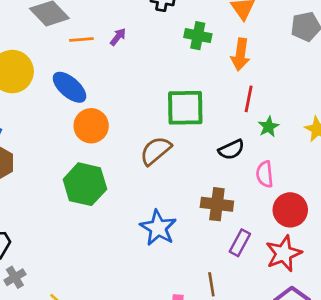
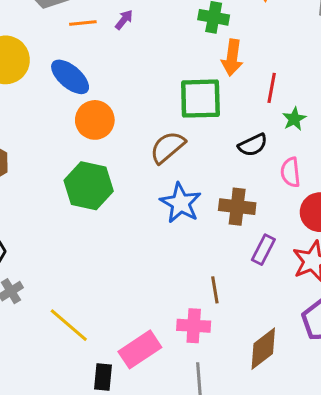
orange arrow: (240, 54) -> (232, 58), moved
blue star: (158, 228) -> (181, 203), moved
brown line: (211, 284) -> (215, 290), moved

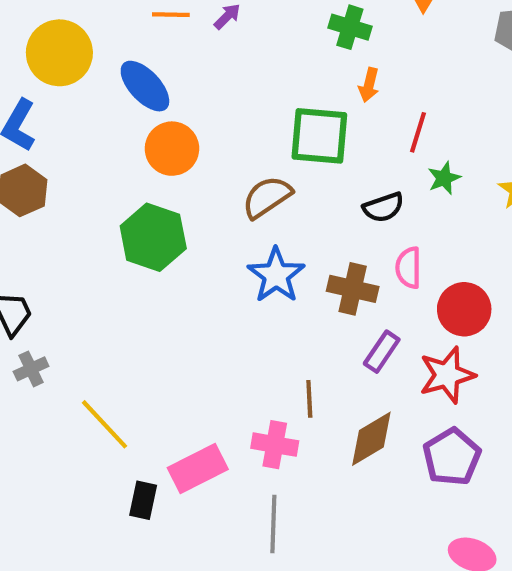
orange arrow: (232, 58) -> (369, 85), size x0.7
pink semicircle: (290, 172) -> (408, 268), moved
brown diamond: (263, 349) -> (371, 439), moved

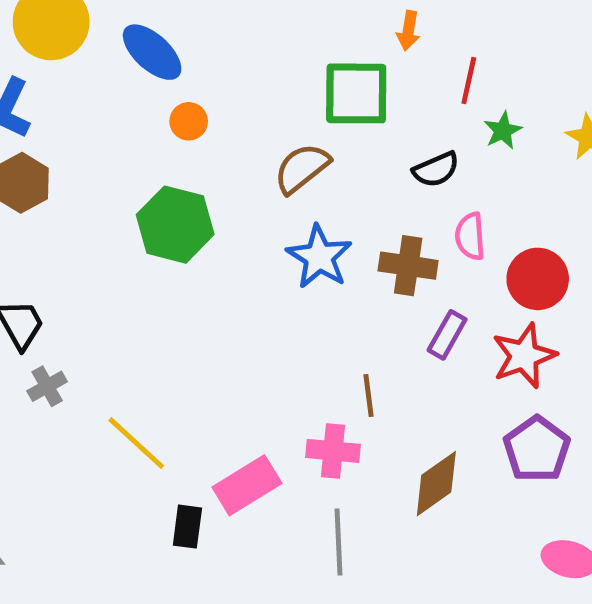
orange circle: (172, 149) -> (189, 121), size x0.6
brown diamond: (371, 439) -> (436, 484), moved

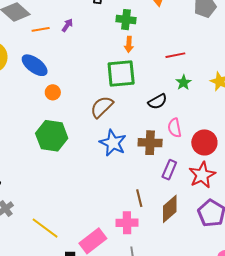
orange arrow: (408, 31) -> (129, 44), moved
red line: (469, 81) -> (175, 55), moved, turned 72
brown diamond: (436, 484) -> (170, 209), moved

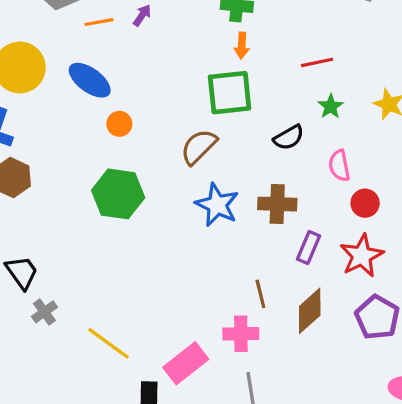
pink semicircle: (175, 128) -> (339, 166), moved
red circle: (204, 142) -> (365, 203), size x0.7

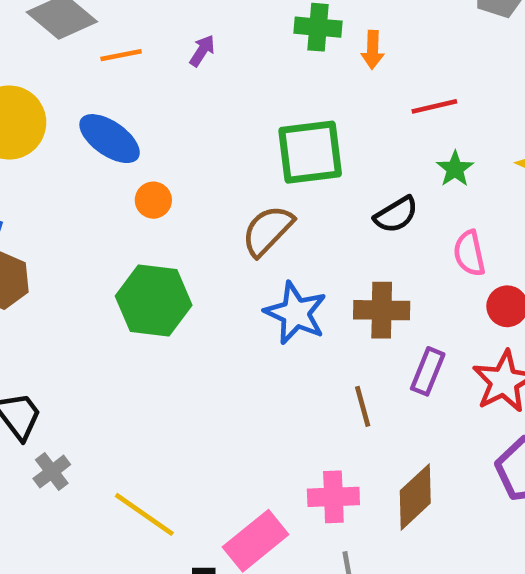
purple arrow: (142, 15) -> (202, 51), moved
orange arrow: (242, 46) -> (373, 50), moved
brown line: (260, 294) -> (363, 406), moved
brown diamond: (310, 311) -> (415, 497), moved

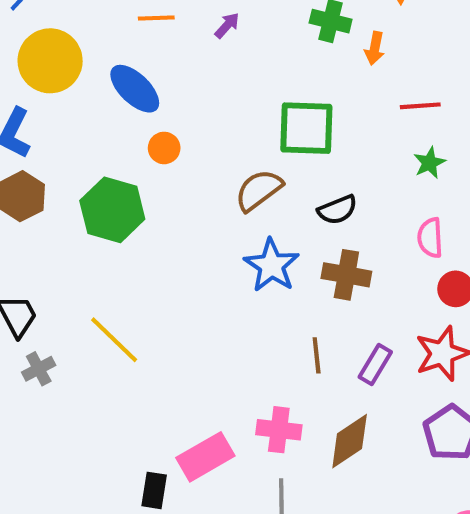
black semicircle: (396, 215) -> (337, 210), moved
green hexagon: (154, 301) -> (112, 210), moved
purple rectangle: (428, 371) -> (375, 365), moved
yellow line: (144, 514) -> (114, 340), moved

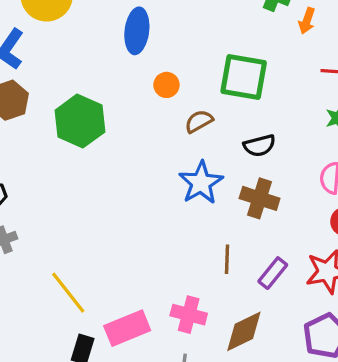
blue ellipse: (135, 89) -> (137, 31), moved, turned 45
orange circle: (164, 148) -> (166, 85), moved
brown semicircle: (259, 190) -> (199, 121), size x0.7
yellow line: (114, 340) -> (68, 293), moved

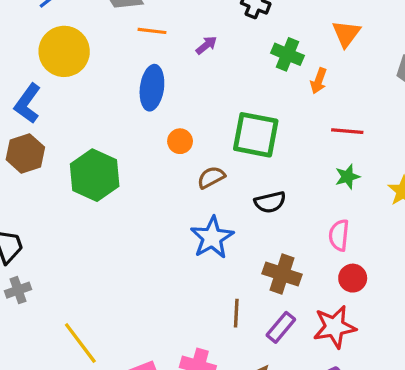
brown cross: (260, 198) -> (282, 274), moved

